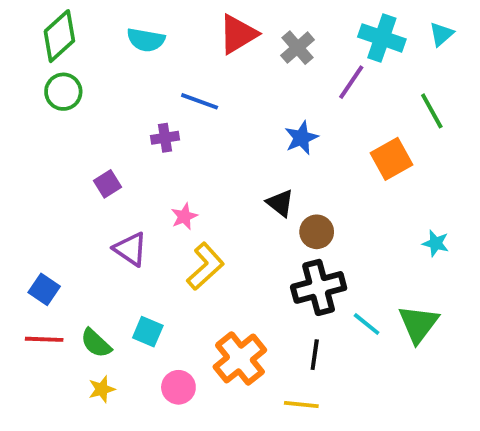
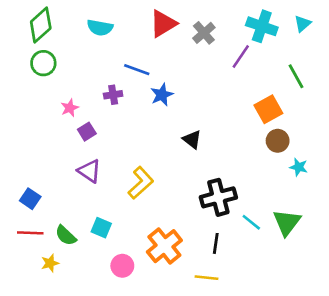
blue star: (301, 138) -> (162, 95), moved
purple square: (107, 184) -> (87, 132), moved
pink star: (184, 216) -> (70, 108), moved
brown circle: (317, 232) -> (278, 141), moved
yellow star: (102, 389) -> (50, 263), moved

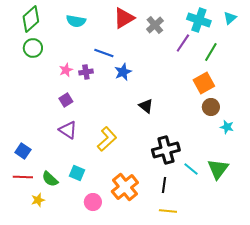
green line: (296, 76) -> (211, 52), moved, turned 60
pink star: (70, 108) -> (66, 70), moved
yellow line: (207, 278) -> (168, 211), moved

